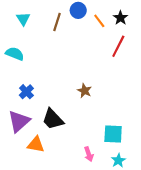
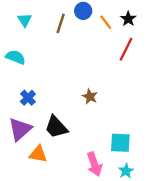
pink arrow: (89, 154) -> (94, 164), size x1.5

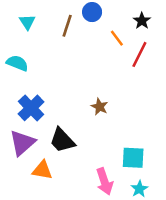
orange line: (106, 22) -> (117, 38), moved
blue cross: (28, 98) -> (31, 108), size x1.5

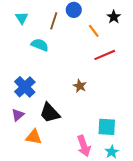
red line: (139, 54) -> (105, 55), moved, turned 40
cyan semicircle: (17, 63) -> (40, 45), moved
purple triangle: (22, 143) -> (18, 115), size x0.6

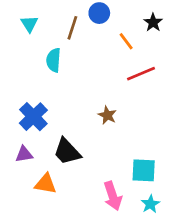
cyan semicircle: (40, 45) -> (54, 60), turned -108
purple triangle: (18, 115) -> (24, 154), turned 32

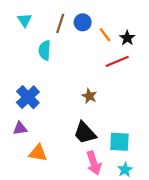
blue circle: (99, 13) -> (83, 22), moved
black star: (153, 22) -> (127, 38), moved
black trapezoid: (67, 152) -> (85, 133), moved

